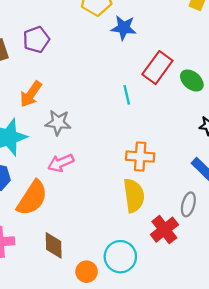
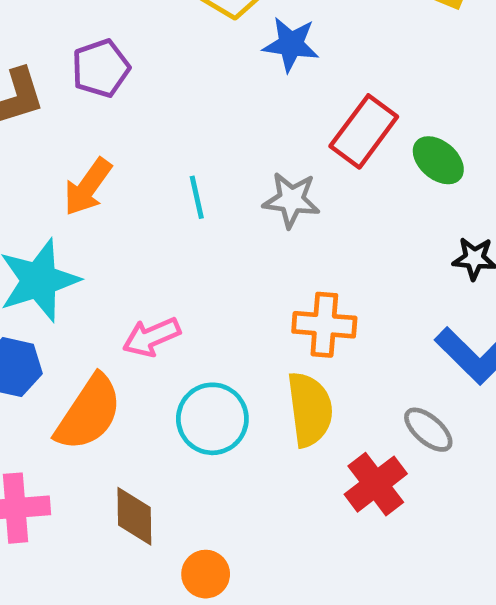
cyan line: (127, 95) -> (197, 197), moved
gray star: (58, 123) -> (291, 200), moved
gray ellipse: (188, 204) -> (428, 430), turned -65
cyan circle: (120, 257) -> (212, 419), moved

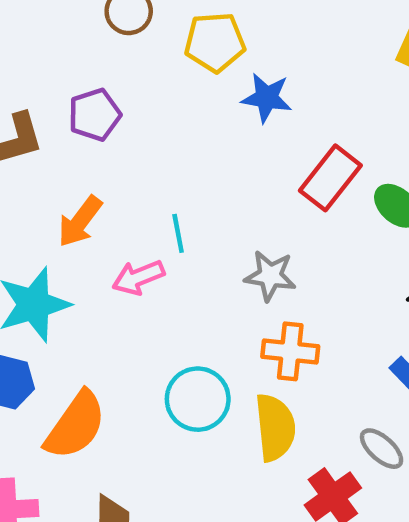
gray star: (291, 200) -> (270, 276), moved
pink arrow: (152, 337) -> (138, 277), moved
cyan circle: (212, 419) -> (198, 399), moved

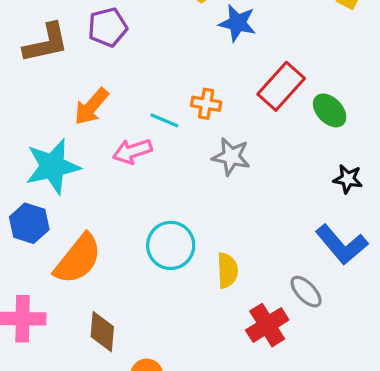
cyan line: (178, 233) -> (164, 120), turned -60
orange cross: (290, 351) -> (206, 104), moved, size x0.7
yellow semicircle: (275, 427) -> (227, 270), size x0.7

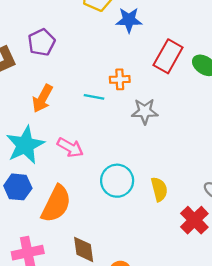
pink arrow: (132, 151) -> (70, 147), moved, turned -120

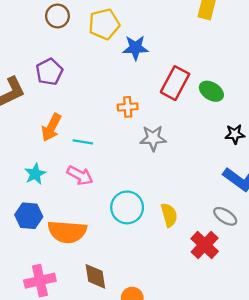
cyan line: (94, 97) -> (83, 142), moved
cyan star: (25, 145) -> (35, 174), size x0.6
orange semicircle: (56, 204) -> (67, 232), turned 69

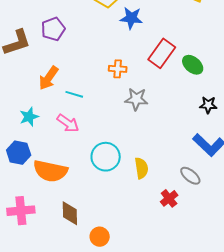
red cross: (205, 245) -> (169, 198), size x0.7

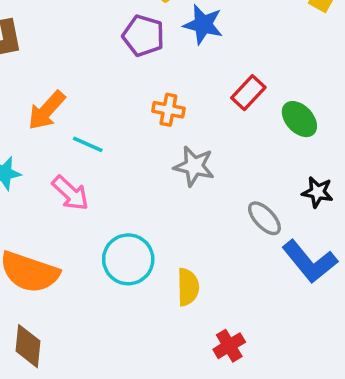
purple pentagon: (53, 29) -> (143, 36), moved, turned 30
red rectangle: (162, 53) -> (248, 93), size x0.7
gray ellipse: (190, 176) -> (264, 218), moved
brown diamond: (70, 213) -> (28, 346), moved

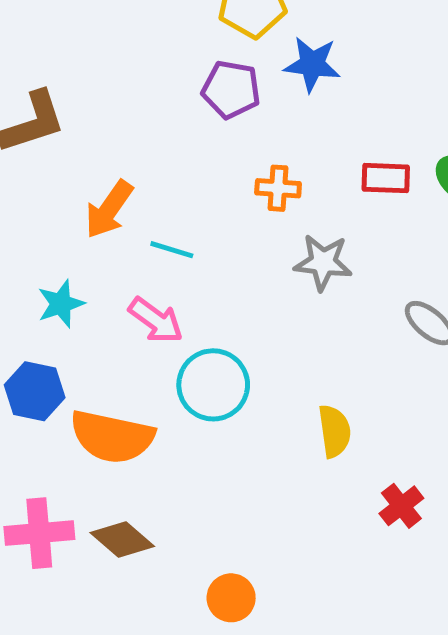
red rectangle: (248, 93) -> (386, 178), moved, turned 56
cyan circle: (128, 259) -> (213, 385), moved
brown diamond: (28, 346) -> (122, 540), turned -48

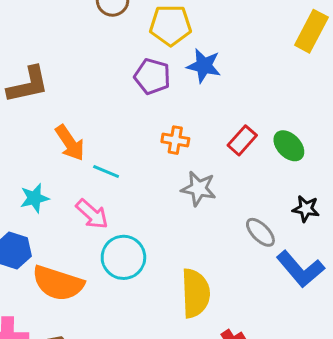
red rectangle: (386, 178) -> (242, 140), turned -56
orange arrow: (109, 209) -> (70, 143), turned -75
yellow semicircle: (334, 431) -> (195, 293), size x1.5

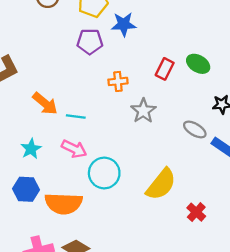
gray star: (199, 188) -> (143, 111), turned -30
yellow semicircle: (195, 293) -> (161, 184), turned 56

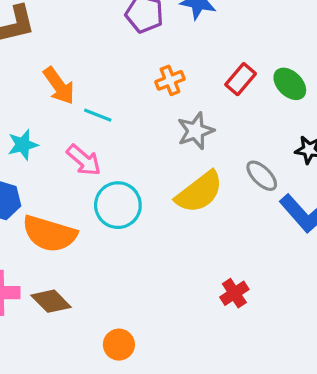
orange cross: (118, 81) -> (170, 80), turned -30
yellow semicircle: (161, 184) -> (199, 192), moved

